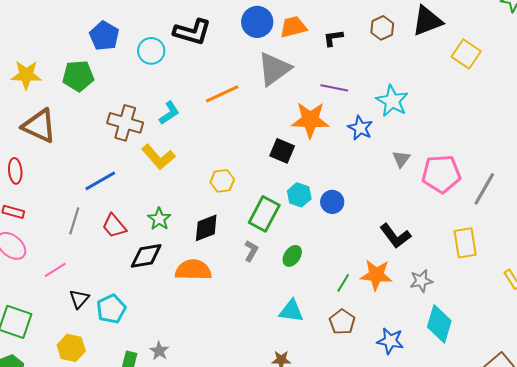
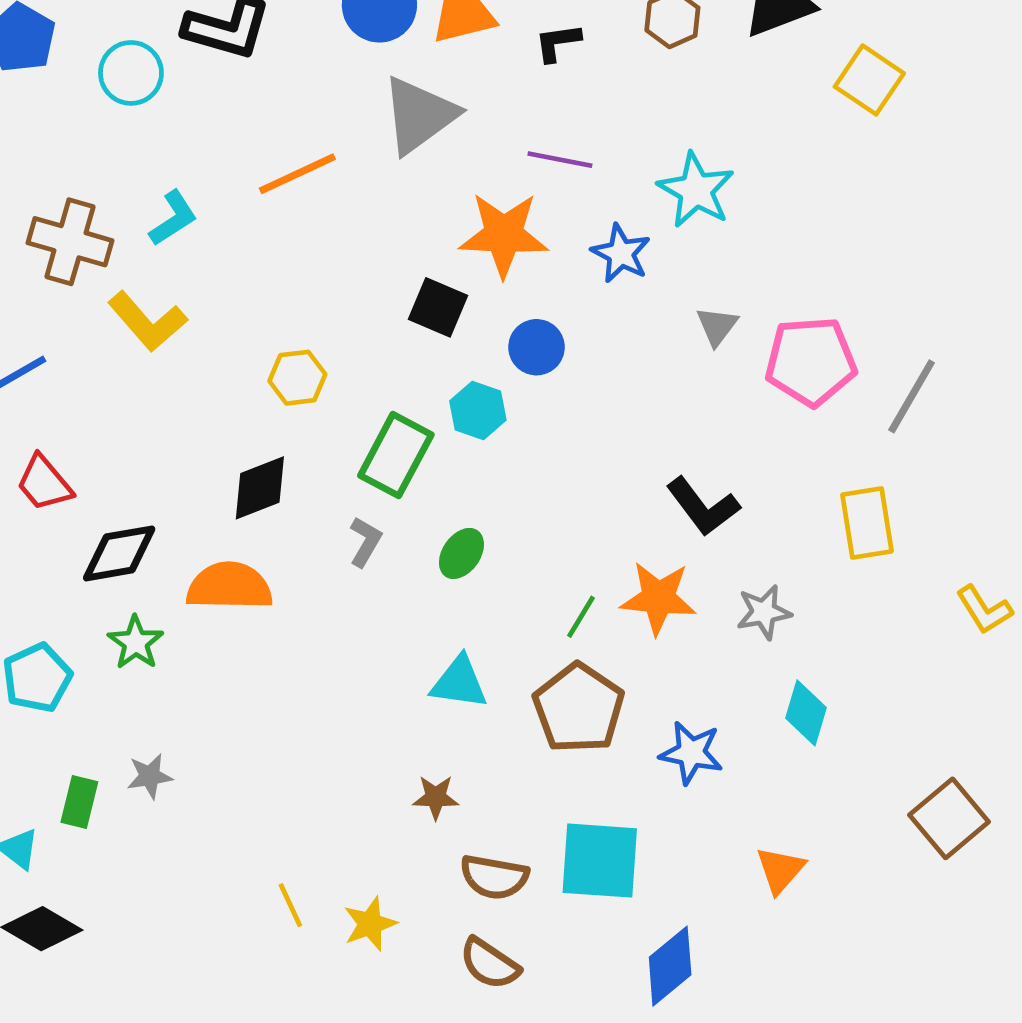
blue circle: (332, 202) -> (536, 347), moved
green star: (159, 219) -> (136, 643), moved
brown pentagon: (342, 322) -> (579, 708), size x1.5
cyan diamond: (439, 324) -> (806, 713), size x0.7
gray star: (159, 351) -> (150, 776), turned 30

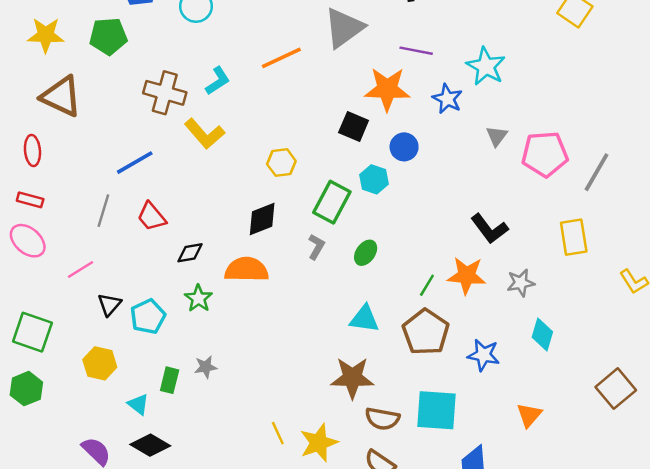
black diamond: (119, 553) -> (190, 253), size x0.7
brown star: (436, 797) -> (352, 378), size x1.8
yellow star: (370, 924) -> (319, 443), size x1.4

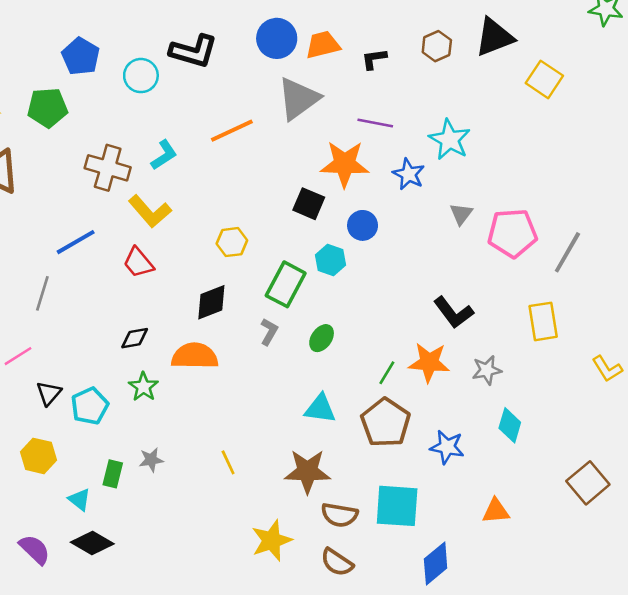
red trapezoid: (152, 217) -> (138, 263), moved
orange triangle: (529, 415) -> (496, 511), turned 44
yellow line: (278, 433) -> (228, 462), moved

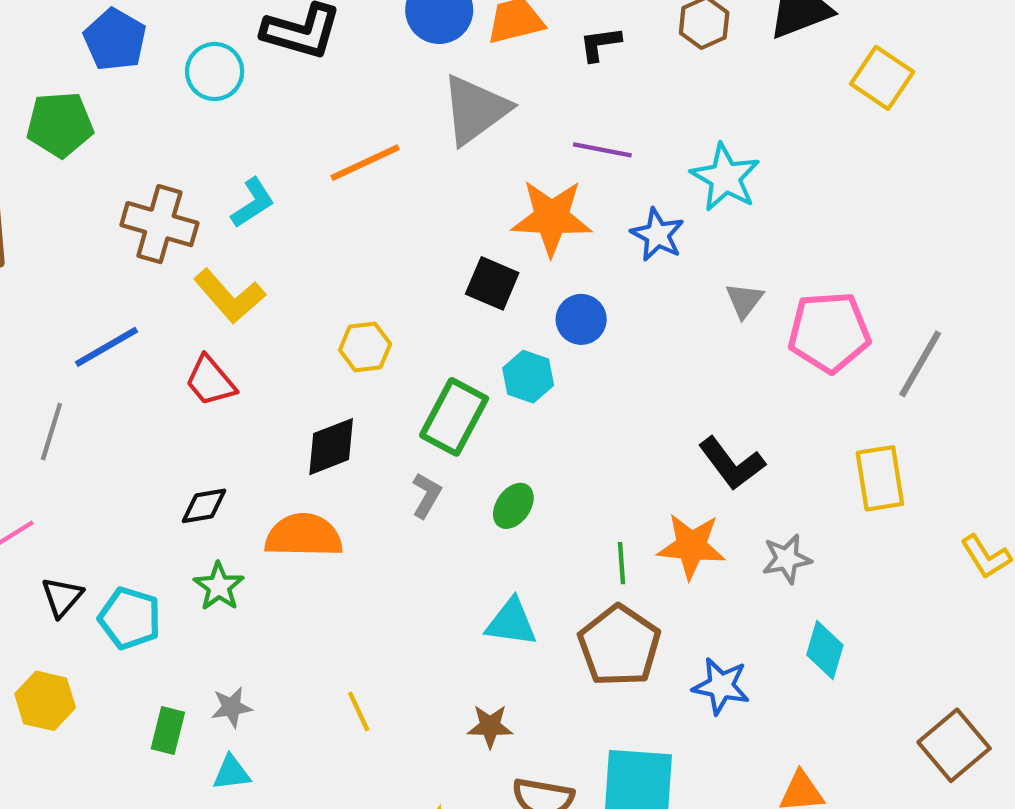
green line: (387, 373) -> (621, 563), turned -35
cyan pentagon: (90, 406) -> (130, 618), turned -30
brown star: (307, 471) -> (490, 726), size x0.6
cyan triangle: (79, 499) -> (232, 773), moved, turned -45

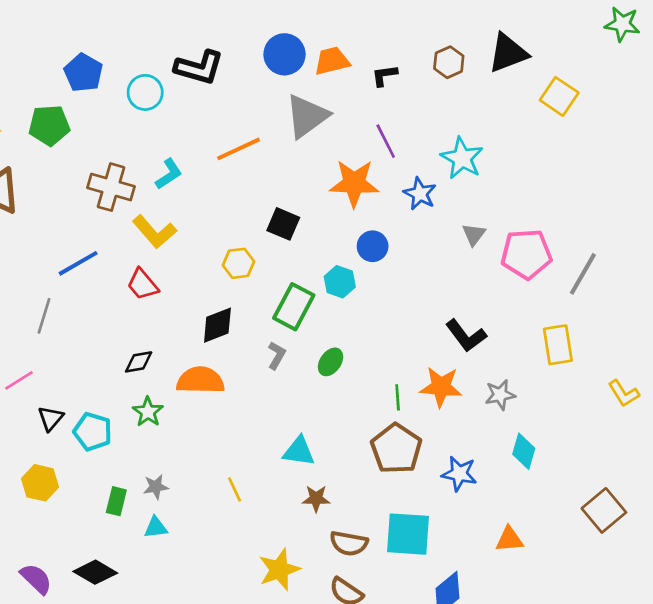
purple line: (602, 150) -> (386, 141), turned 52
black square: (492, 283) -> (283, 224), moved
cyan triangle: (511, 622) -> (299, 451), moved

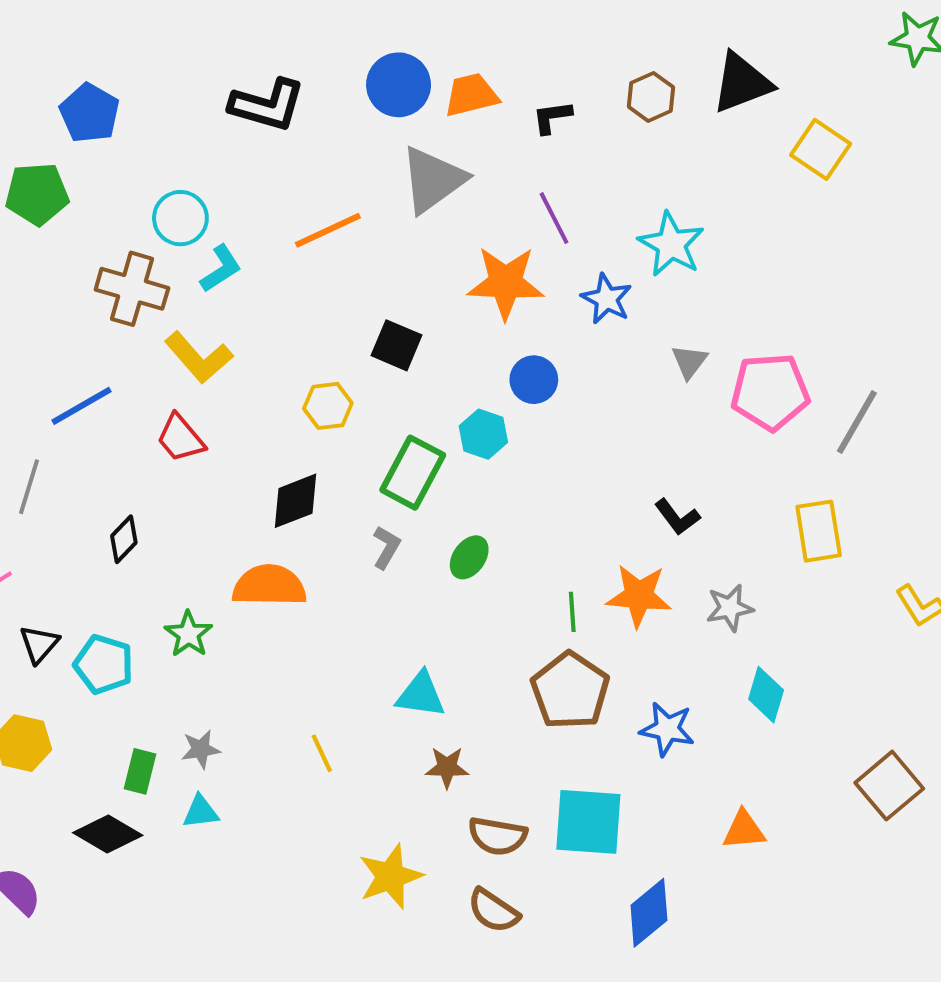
cyan circle: (145, 92) -> (180, 218), moved
black L-shape: (466, 336) -> (677, 517), size x0.7
black diamond: (139, 362) -> (124, 539), moved, turned -36
black diamond: (95, 572) -> (108, 834), moved

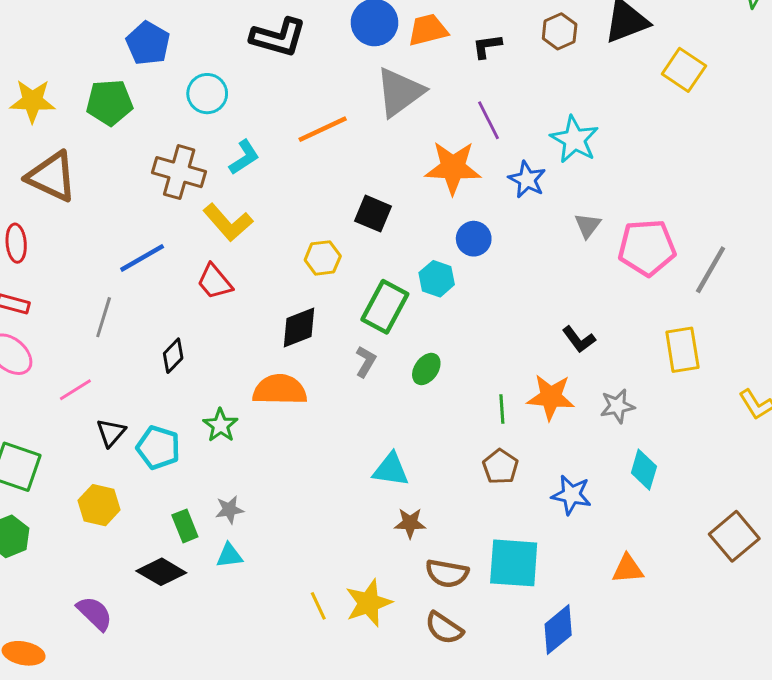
cyan circle: (180, 218) -> (207, 94), moved
brown pentagon: (570, 691) -> (500, 467), size x0.6
yellow line: (322, 753) -> (318, 606), moved
green rectangle: (140, 771) -> (185, 526), turned -36

